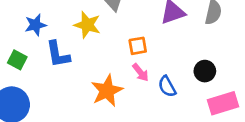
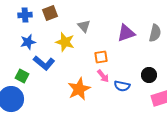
blue L-shape: (58, 54) -> (44, 63), turned -40
green square: (17, 60) -> (22, 76), moved
blue semicircle: (167, 86) -> (122, 86), turned -49

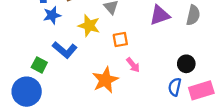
blue star: (28, 42) -> (52, 15), moved
orange square: (101, 57) -> (120, 39), moved
blue semicircle: (122, 86) -> (175, 87), moved, turned 91

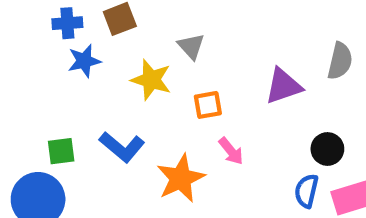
purple triangle: (160, 15) -> (283, 86), moved
blue L-shape: (65, 50) -> (122, 147), moved
green square: (39, 65) -> (61, 151), turned -35

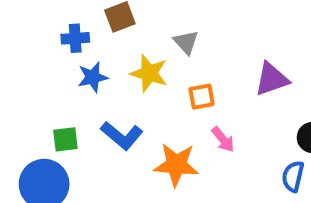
blue cross: (67, 23) -> (75, 38), moved
blue star: (84, 61) -> (93, 77), moved
orange star: (181, 178) -> (176, 165), turned 30

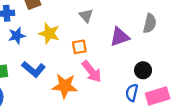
gray triangle: (186, 42) -> (86, 16), moved
pink arrow: (223, 139) -> (92, 71), size x1.5

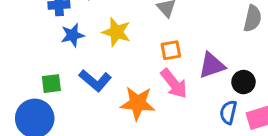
purple triangle: (120, 37) -> (212, 65), moved
orange square: (79, 47) -> (171, 50), moved

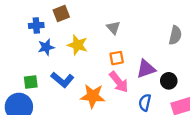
blue semicircle: (228, 112) -> (145, 103), moved

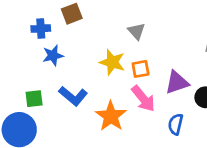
yellow star: (78, 45) -> (112, 62), moved
orange star: (93, 96) -> (111, 116), turned 30

